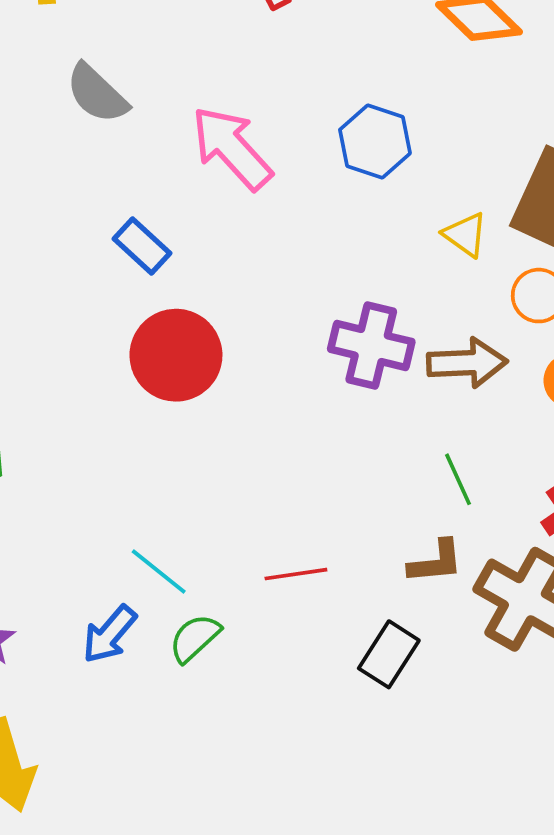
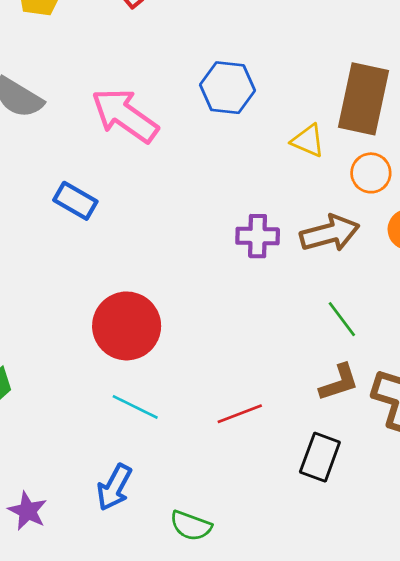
purple cross: (371, 345) -> (258, 236), size x0.7
red circle: (176, 355) -> (127, 326), moved
cyan line: (159, 572) -> (135, 407), moved
green semicircle: (195, 638) -> (191, 526), moved, turned -105

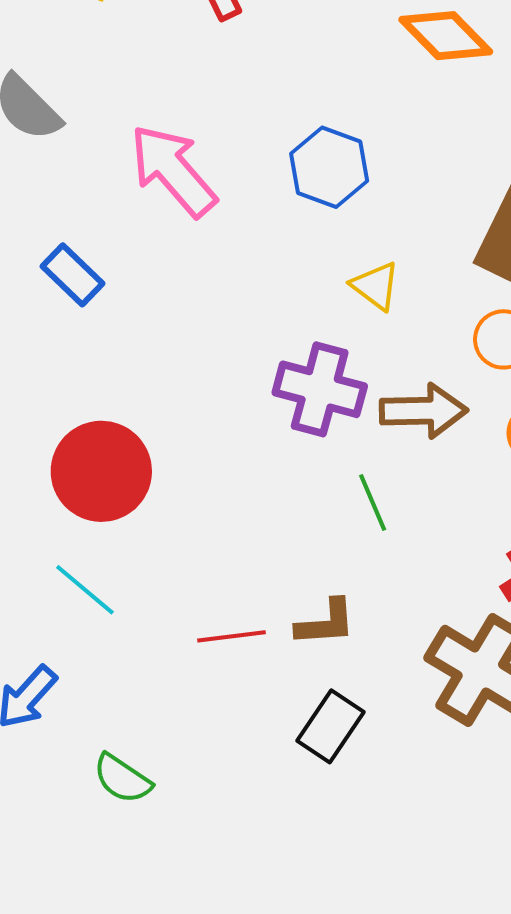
yellow triangle: (308, 141) -> (376, 286), moved
purple cross: (258, 236) -> (320, 389), size x1.4
green line: (342, 319) -> (373, 502), moved
brown L-shape: (339, 382) -> (326, 623), moved

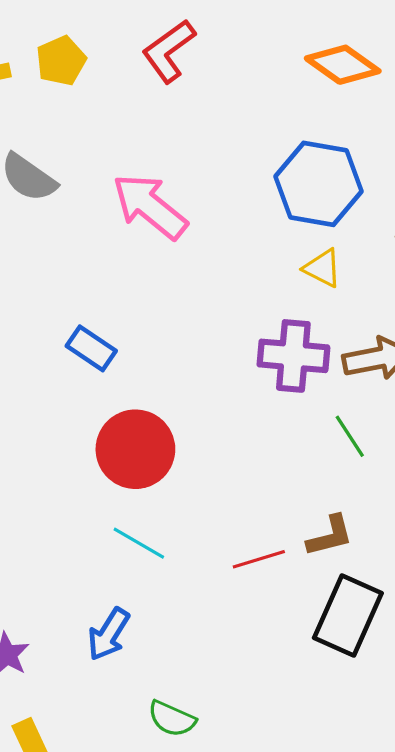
blue hexagon: (329, 167) -> (318, 184), moved, size x1.4
blue rectangle: (73, 275) -> (91, 348), moved
black rectangle: (331, 726) -> (348, 615), size x1.4
green semicircle: (122, 779) -> (172, 719), moved

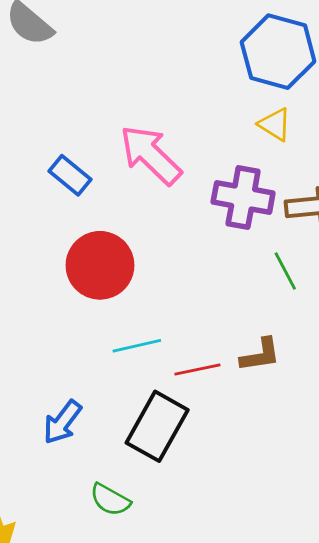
pink arrow: (150, 206) -> (151, 155), moved
cyan line: (139, 543) -> (137, 346), moved, turned -48
black rectangle: (348, 615) -> (157, 426), moved

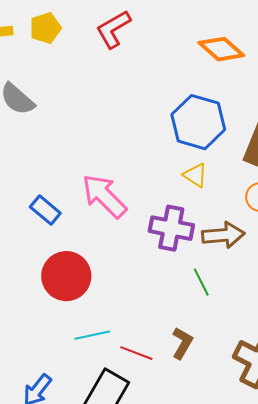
brown L-shape: (260, 355) -> (182, 343), turned -52
red line: (197, 370) -> (136, 353), turned 32

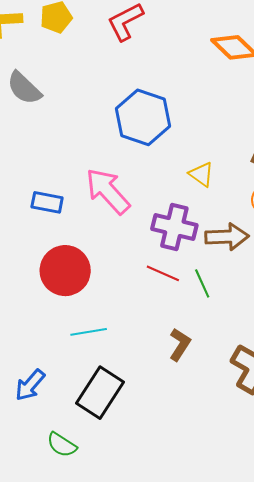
blue hexagon: (198, 122) -> (143, 117), moved
blue rectangle: (45, 210) -> (47, 202), turned -32
red line: (136, 353) -> (163, 273), moved

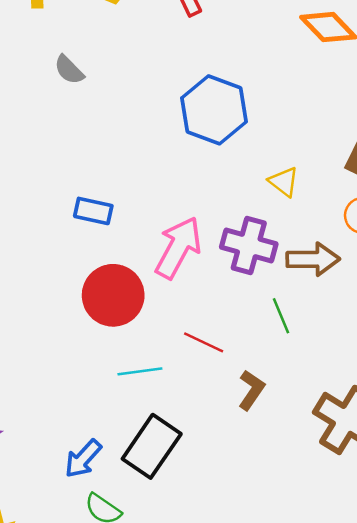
gray semicircle: (24, 88) -> (69, 70), size x0.7
pink arrow: (108, 191) -> (178, 248), moved, turned 69
red line: (163, 273) -> (204, 342), moved
blue arrow: (30, 385) -> (83, 459), moved

